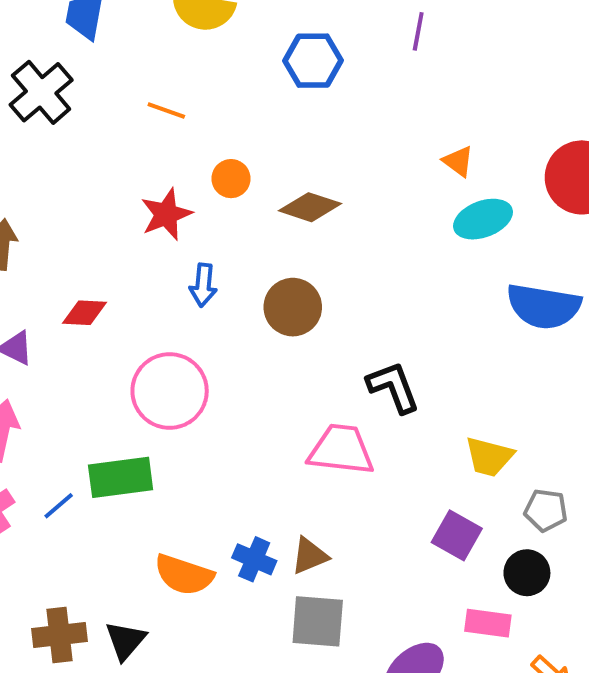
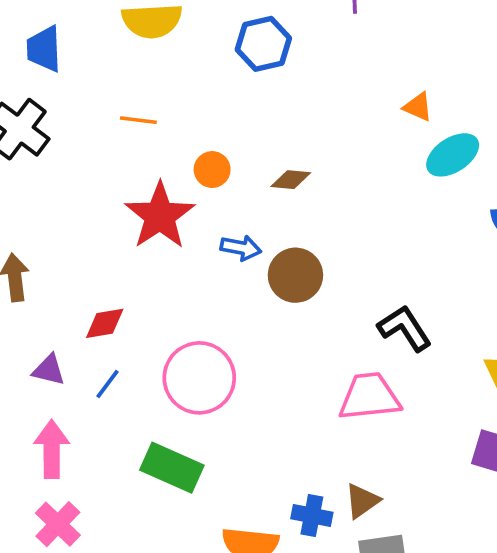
brown diamond: (310, 207) -> (291, 180), size x0.7
red star: (166, 214) -> (160, 216), size x1.4
blue arrow: (203, 285) -> (241, 248), moved, turned -72
green rectangle: (121, 477) -> (172, 468), turned 44
blue line: (59, 506) -> (108, 384), moved

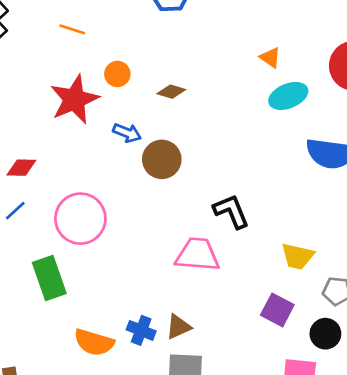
green rectangle: (172, 468) -> (49, 278), turned 36

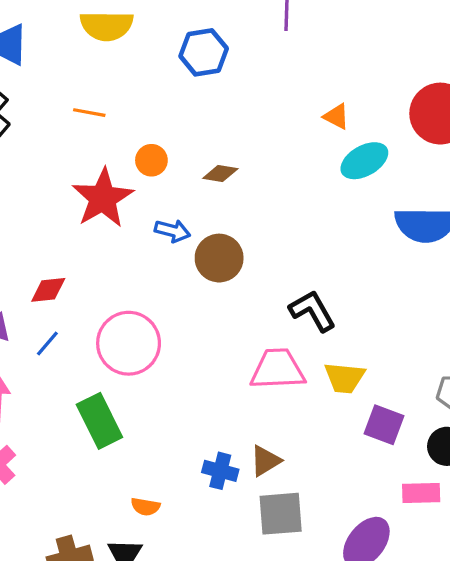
yellow trapezoid: (298, 256) -> (345, 378), moved
orange semicircle: (94, 342) -> (145, 507), moved, size x0.6

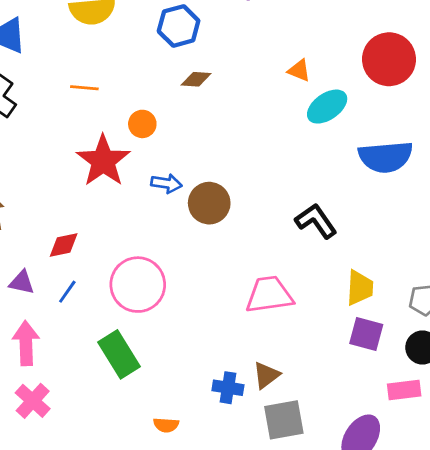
brown diamond: (220, 173) -> (196, 79), moved
black L-shape: (312, 311) -> (316, 221), moved
yellow trapezoid: (345, 378) -> (360, 288), moved, turned -87

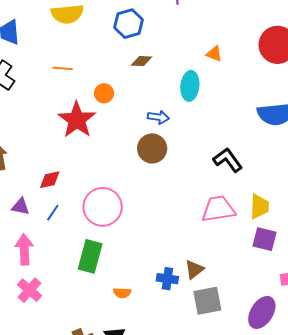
cyan ellipse: (327, 107) -> (190, 86), moved, turned -48
blue arrow: (166, 183) -> (158, 117), moved
pink trapezoid: (269, 295) -> (218, 209), moved
green rectangle: (119, 354) -> (90, 256), turned 48
orange semicircle: (166, 425) -> (122, 293), moved

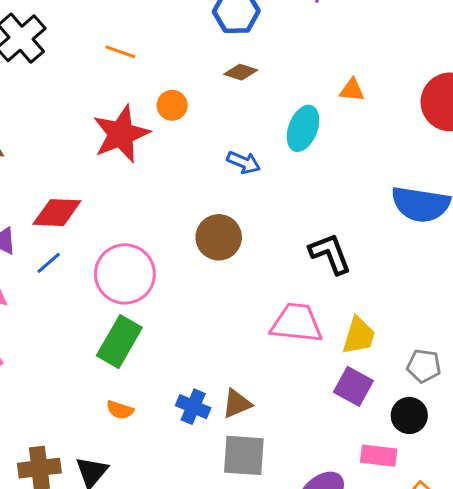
orange triangle: (214, 54) -> (352, 90), turned -30
brown circle: (152, 148) -> (219, 237), moved
red diamond: (50, 180) -> (57, 213), size x1.4
green rectangle: (90, 256) -> (119, 342), moved

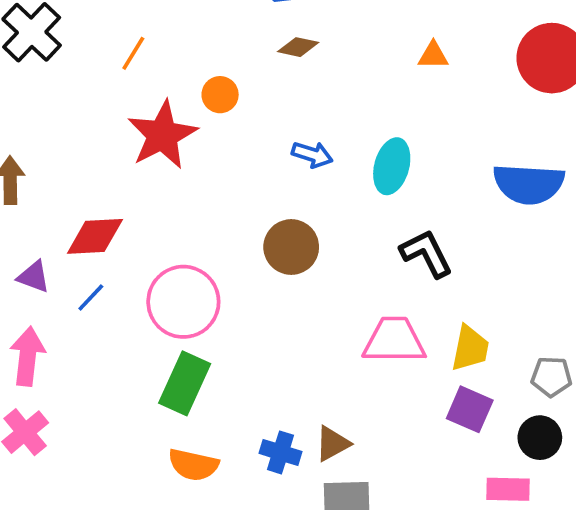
orange line: (120, 52) -> (133, 53), moved, turned -72
cyan ellipse: (303, 128) -> (392, 166), moved
orange semicircle: (120, 410) -> (193, 465), size x1.5

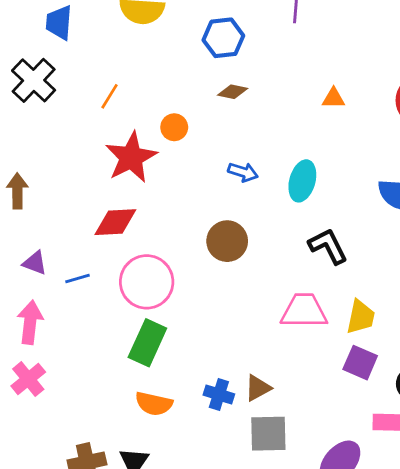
red diamond: (95, 236) -> (115, 222), moved
blue line: (91, 297) -> (77, 279), turned 30

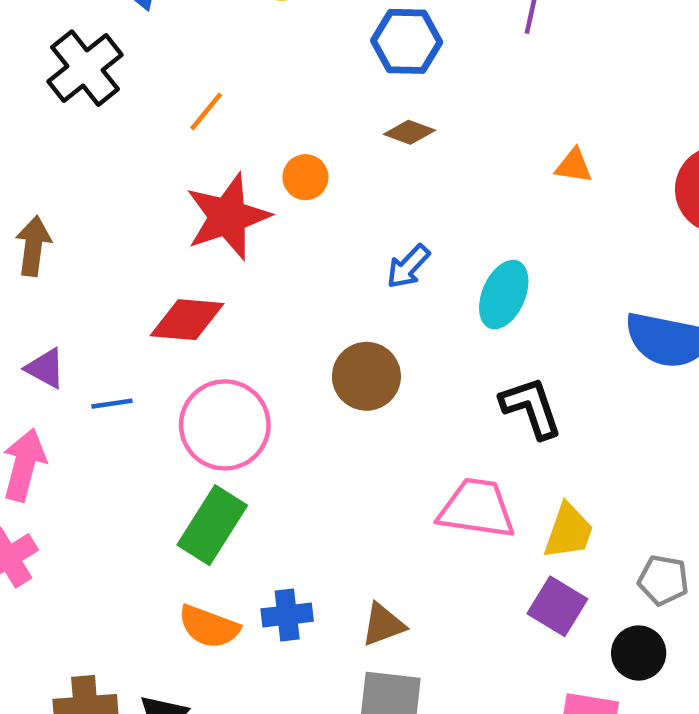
blue arrow: (243, 172) -> (408, 267), turned 108
blue cross: (219, 395) -> (287, 615), moved, turned -32

